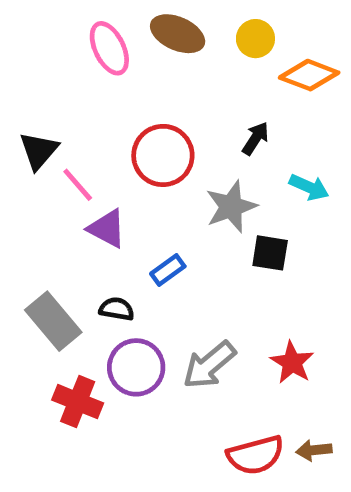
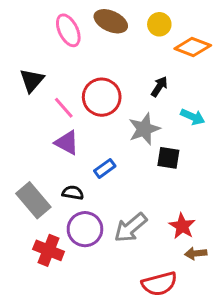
black triangle: (39, 151) -> (32, 80), moved
pink line: (78, 185) -> (64, 108), moved
brown arrow: (314, 450) -> (196, 253), moved

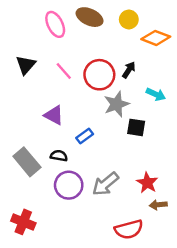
red circle: (102, 97) -> (99, 75), moved
pink line: (64, 108) -> (64, 71), moved
red cross: (49, 250) -> (23, 222), moved

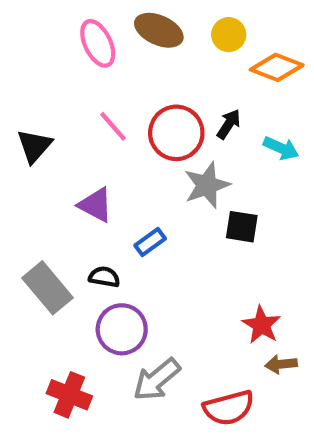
black triangle: (26, 65) -> (34, 146), moved
cyan arrow: (156, 94) -> (281, 148), moved
gray arrow: (105, 184) -> (157, 379), moved
red cross: (23, 222) -> (69, 395), moved

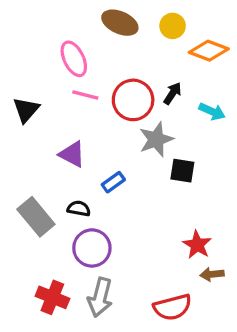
pink ellipse: (98, 43) -> (74, 59), moved
pink line: (113, 126) -> (85, 95), turned -35
gray arrow: (157, 379) -> (100, 297), moved, turned -36

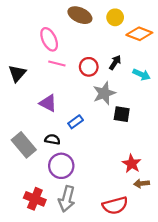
red circle: (133, 100) -> (89, 67), size x0.7

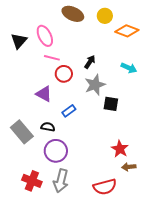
black arrow: (115, 62) -> (90, 62), moved
red circle: (89, 67) -> (64, 74), moved
black triangle: (17, 73) -> (19, 41), moved

